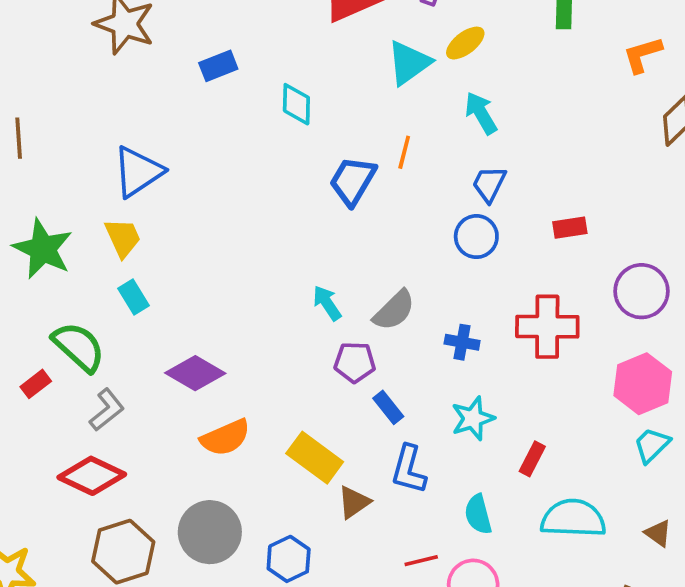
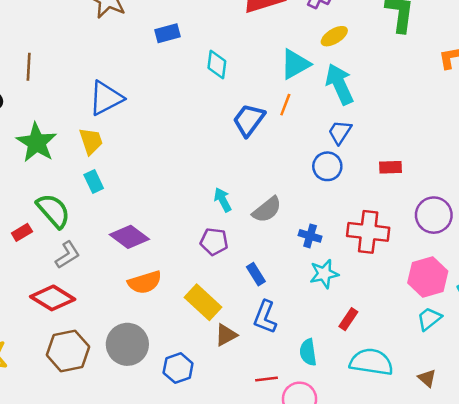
cyan triangle: (409, 63) -> (295, 64), moved
cyan arrow: (481, 113) -> (340, 84), size x1.4
purple pentagon: (355, 362) -> (214, 241), moved
cyan star: (473, 418) -> (324, 274), moved

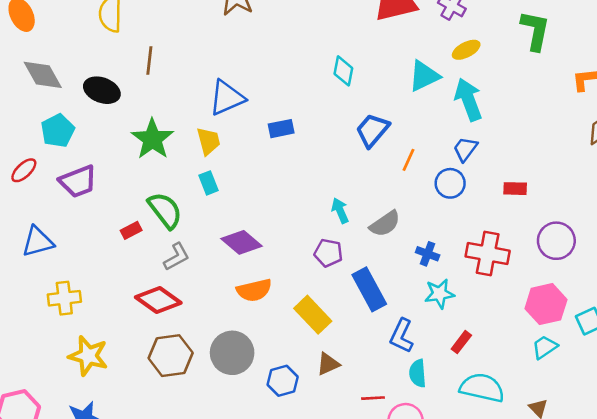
blue rectangle: (167, 33) -> (281, 129), moved
orange line: (285, 105) -> (408, 160), moved
blue rectangle: (256, 274) -> (369, 289), size x1.8
blue L-shape: (265, 317) -> (402, 336), moved
brown triangle: (226, 335) -> (328, 364), moved

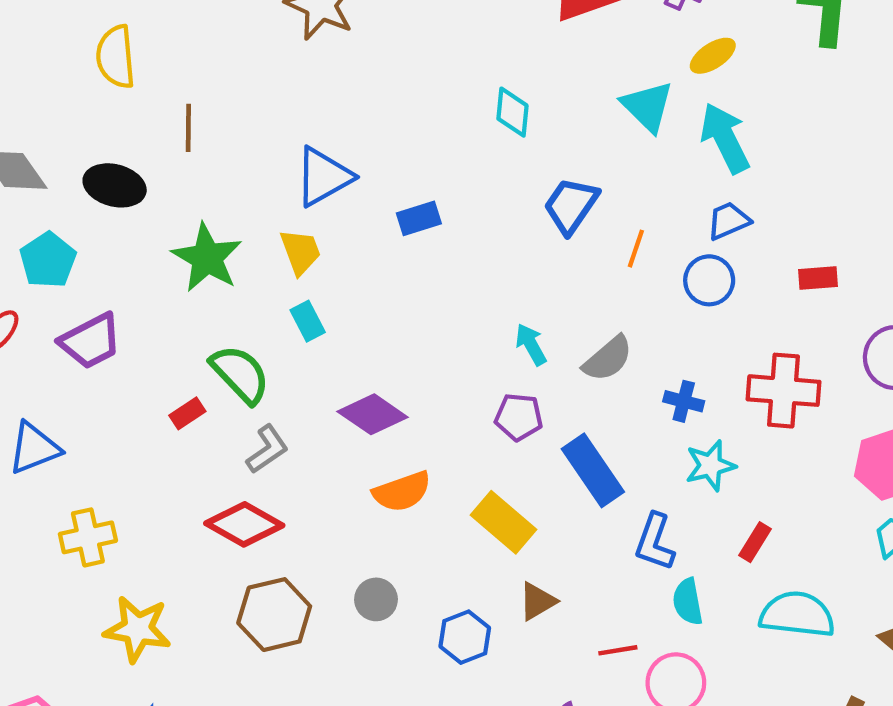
cyan triangle: (424, 76) -> (647, 106), turned -44
blue trapezoid: (465, 149) -> (728, 221), turned 36
gray circle: (232, 353) -> (376, 599), size x0.6

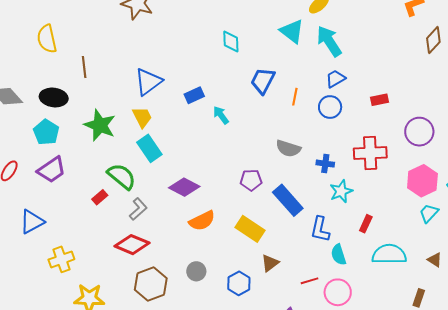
cyan pentagon: (48, 260) -> (46, 132), moved
cyan rectangle: (308, 321) -> (149, 148), size x1.5
cyan arrow: (531, 344) -> (221, 115), moved
gray semicircle: (608, 359) -> (288, 148), turned 65

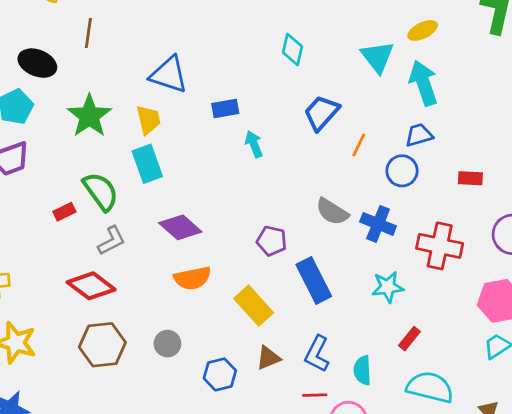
blue triangle: (148, 82) -> (169, 75), turned 40
blue cross: (325, 164) -> (378, 224), moved, size x1.4
blue L-shape: (320, 229) -> (317, 354), moved

